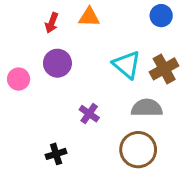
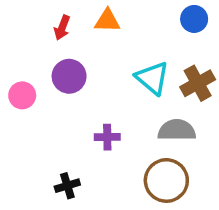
purple cross: (89, 114) -> (107, 137), turned -36

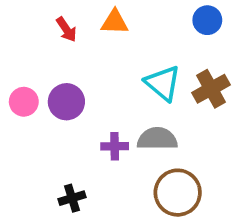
red arrow: (62, 28) -> (66, 29), turned -55
purple circle: (69, 76) -> (66, 102), moved
gray semicircle: (177, 130) -> (157, 139), moved

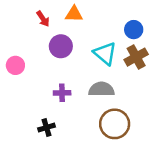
blue circle: (207, 20) -> (134, 30), moved
purple circle: (66, 102) -> (61, 46), moved
purple cross: (115, 146) -> (62, 93), moved

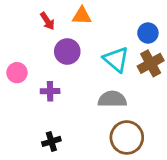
purple cross: (62, 93) -> (50, 91), moved

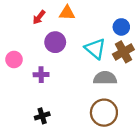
red arrow: (47, 21) -> (39, 17), turned 72
gray semicircle: (112, 99) -> (105, 78), moved

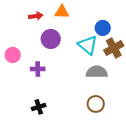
red arrow: (39, 17) -> (36, 16), turned -136
blue circle: (121, 27) -> (103, 28), moved
brown circle: (104, 113) -> (96, 104), size x0.7

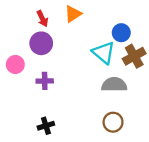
orange triangle: (62, 12) -> (73, 14), turned -35
red arrow: (36, 16) -> (42, 19), turned 72
purple circle: (51, 39) -> (41, 43), moved

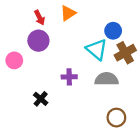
purple cross: (45, 81) -> (69, 77), moved
brown circle: (113, 122) -> (116, 118), moved
black cross: (46, 126) -> (41, 99), moved, turned -32

